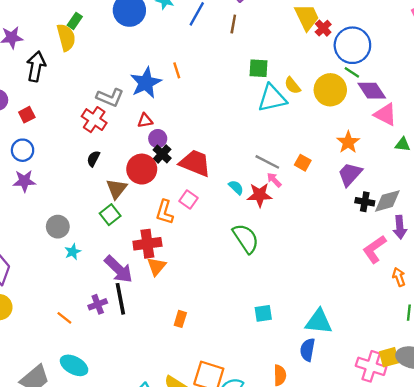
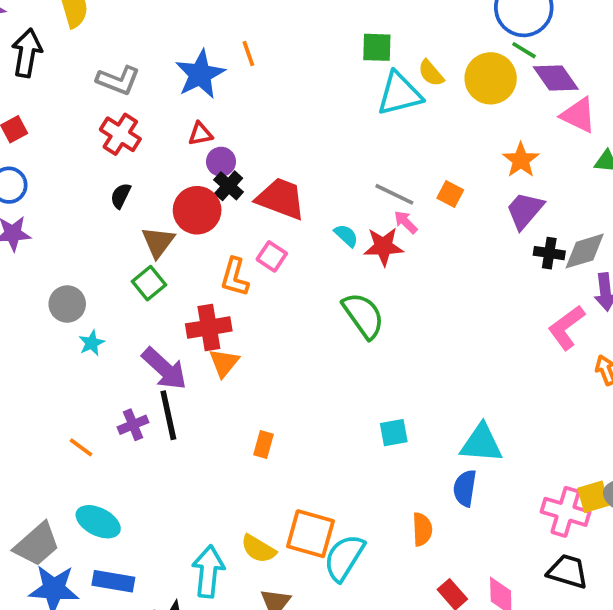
gray L-shape: (110, 97) -> (118, 80), moved

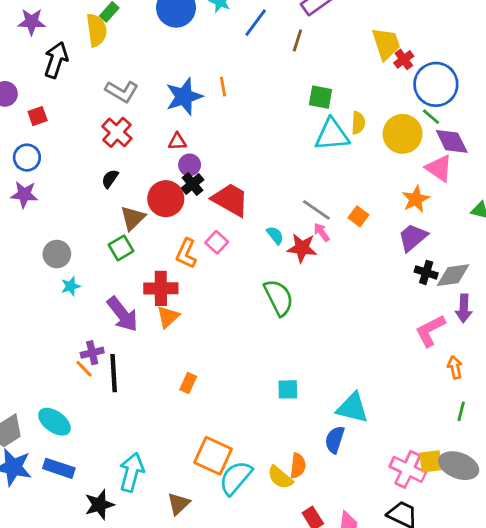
yellow semicircle: (431, 73) -> (358, 123), turned -145
pink triangle: (578, 115) -> (439, 168), moved
black line: (168, 415) -> (114, 373), moved
orange line: (81, 447) -> (84, 369), moved
yellow semicircle: (258, 549) -> (280, 477), moved

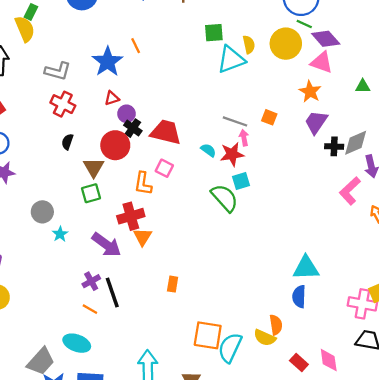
pink arrow: (322, 232) -> (244, 138), turned 42
green square: (121, 248) -> (91, 193), turned 30
orange line: (84, 369) -> (90, 309), moved
cyan square: (288, 389) -> (241, 181), moved

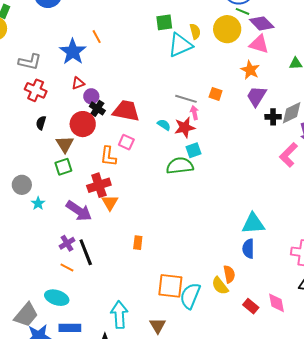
green semicircle: (225, 198) -> (180, 166), turned -52
yellow semicircle: (265, 338) -> (220, 286), turned 30

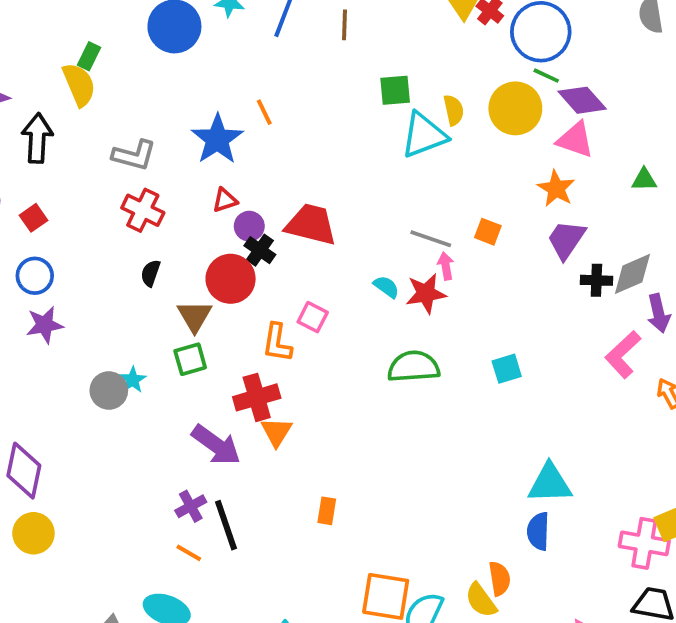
red trapezoid: (126, 111) -> (311, 224), moved
cyan square: (193, 150) -> (507, 369), moved
cyan star: (38, 203) -> (133, 380), moved

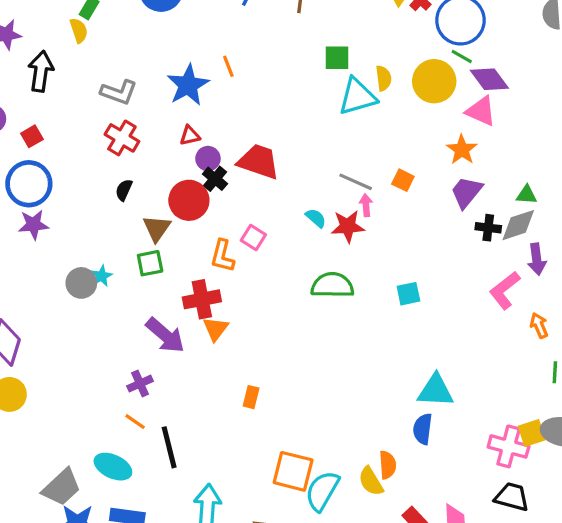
yellow semicircle: (79, 85) -> (79, 30), size x0.7
green triangle: (644, 180) -> (527, 195), moved
blue circle: (35, 276) -> (29, 184), size x1.5
black line: (226, 525) -> (169, 447), moved

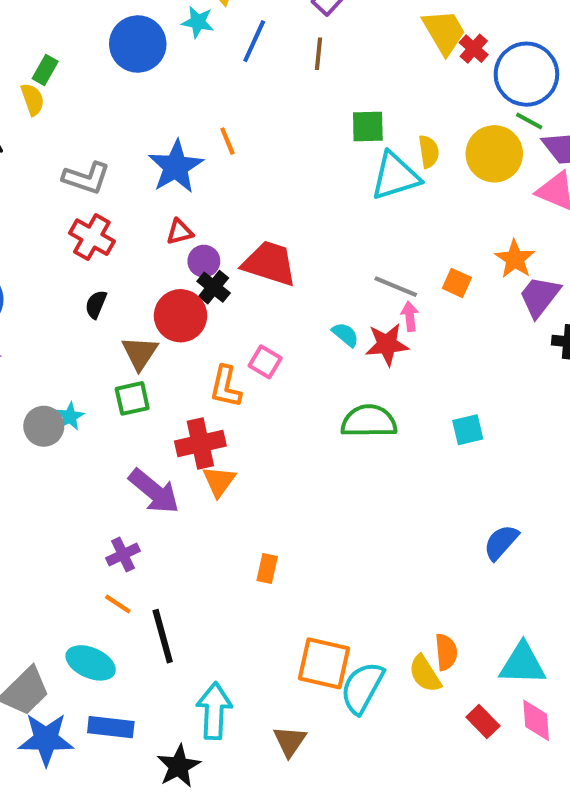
orange star: (462, 150) -> (515, 259), moved
cyan triangle: (436, 391) -> (523, 664), moved
blue semicircle: (423, 429) -> (501, 542), moved, turned 36

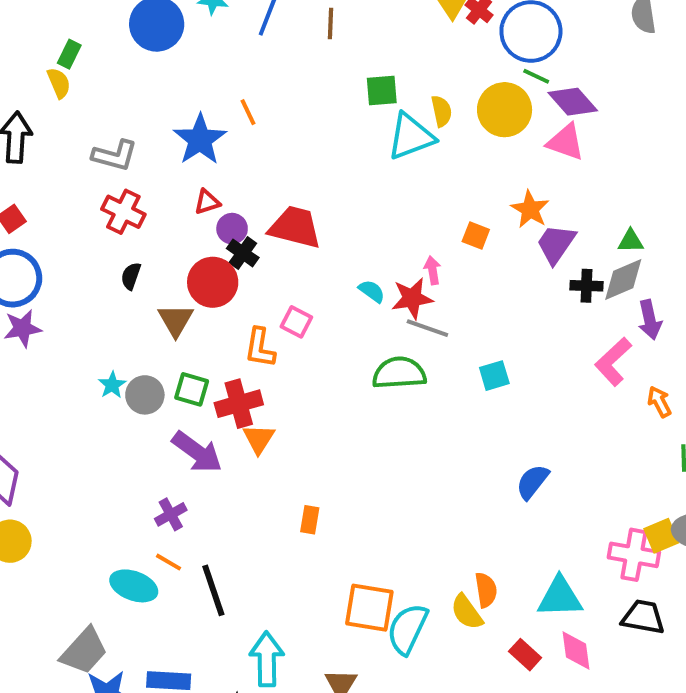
gray line: (396, 287) -> (427, 328), moved
green square: (132, 398) -> (192, 389), moved, turned 32
gray circle: (44, 426) -> (145, 395), moved
cyan ellipse: (91, 663) -> (134, 586), moved

